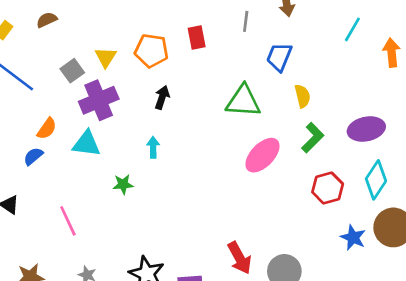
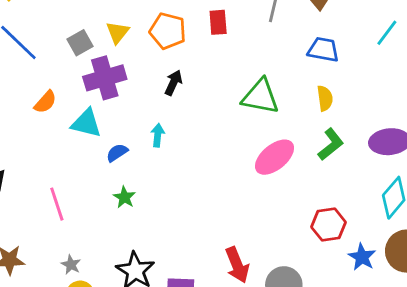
blue trapezoid: (279, 57) -> (323, 50), moved, turned 72
blue semicircle: (33, 156) -> (117, 153), moved
green star: (123, 184) -> (124, 197), moved, turned 30
red hexagon: (328, 188) -> (329, 225), moved

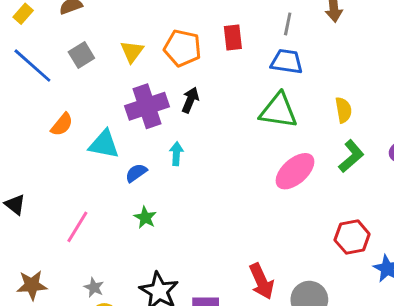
gray square: (80, 43) -> (81, 55), moved
blue trapezoid: (323, 50) -> (287, 61), moved
purple cross: (105, 78) -> (147, 106), moved
pink line: (57, 204) -> (77, 227), turned 52

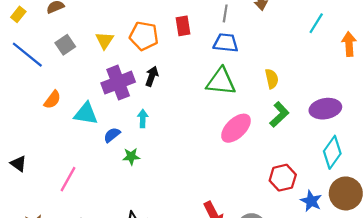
green star: (145, 218) -> (131, 156), moved, turned -30

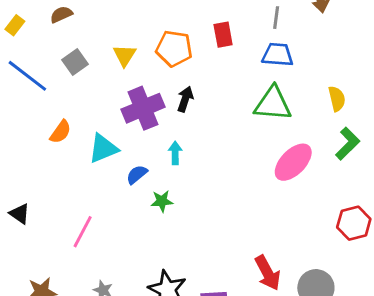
cyan triangle: (86, 114) -> (103, 148), turned -30

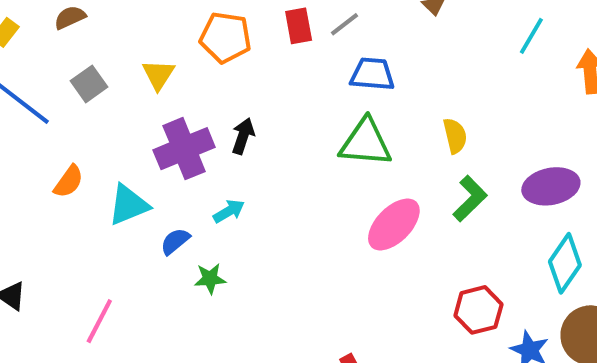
gray line: (276, 18) -> (344, 24), moved, turned 45
red rectangle: (223, 35) -> (299, 26), moved
orange pentagon: (174, 48) -> (225, 37), moved
cyan arrow: (175, 153) -> (229, 211), turned 60

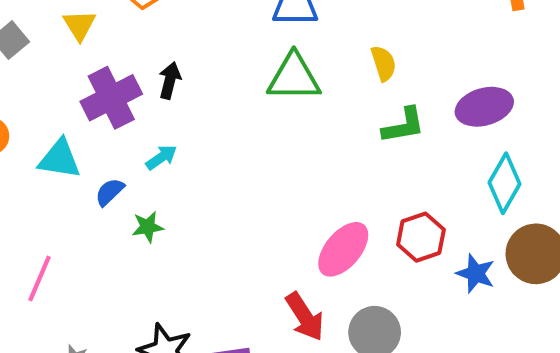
green L-shape: (470, 199) -> (403, 126), turned 39
cyan triangle: (128, 205) -> (60, 159), turned 36
pink ellipse: (394, 224) -> (343, 249), moved

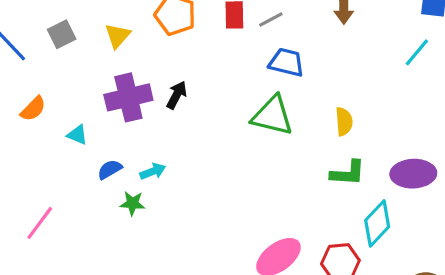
cyan arrow: (161, 157) -> (153, 171), moved
cyan triangle: (60, 159) -> (77, 135), size x0.6
cyan diamond: (504, 183) -> (377, 223), moved

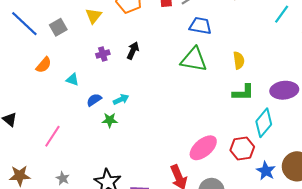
gray square: (62, 34) -> (58, 27), moved
purple cross: (128, 97) -> (103, 54), size x0.5

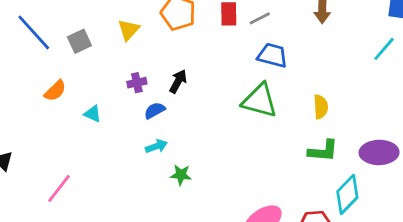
blue semicircle: (94, 100) -> (155, 110), moved
green star: (110, 120) -> (181, 175), moved

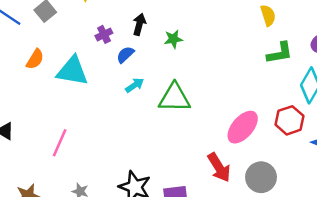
green triangle: (260, 101) -> (175, 98), moved
cyan triangle: (93, 114) -> (72, 71), size x2.0
green star: (181, 175) -> (173, 39), moved

